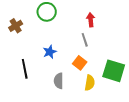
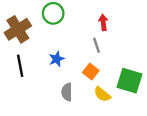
brown cross: (16, 26) -> (18, 29), size x1.6
black line: (25, 69) -> (20, 66), moved
yellow semicircle: (90, 83) -> (102, 94), turned 119

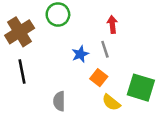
blue star: (57, 59) -> (80, 54), moved
gray semicircle: (67, 92) -> (59, 101), moved

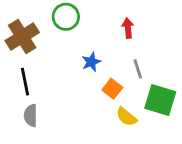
gray line: (105, 49) -> (138, 69), moved
gray semicircle: (59, 101) -> (31, 115), moved

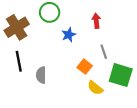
blue star: (91, 62) -> (69, 35), moved
gray semicircle: (31, 115) -> (41, 75), moved

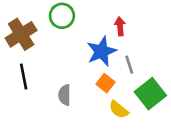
blue star: (69, 35) -> (102, 51), moved, size x1.6
gray semicircle: (41, 75) -> (65, 95), moved
green square: (121, 75) -> (150, 94), turned 35

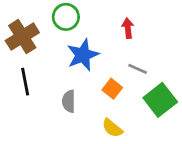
blue star: (102, 51) -> (83, 55), moved
gray line: (129, 65) -> (138, 69), turned -48
yellow semicircle: (119, 109) -> (112, 128), moved

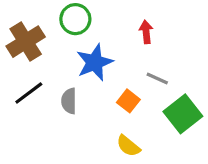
black line: (25, 82) -> (29, 93), turned 64
gray semicircle: (69, 101) -> (69, 101), moved

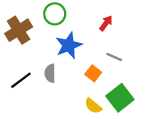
red arrow: (146, 32) -> (106, 23), turned 42
black line: (29, 93) -> (21, 80), moved
green square: (183, 114) -> (120, 98), moved

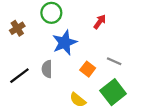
brown cross: (19, 30) -> (17, 28), size x0.6
gray line: (114, 57) -> (114, 61), moved
yellow semicircle: (93, 106) -> (78, 100), moved

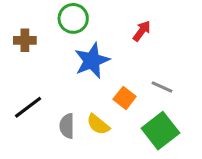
brown cross: (17, 28) -> (25, 40), turned 32
gray semicircle: (47, 69) -> (67, 126), moved
yellow semicircle: (78, 100) -> (98, 124), moved

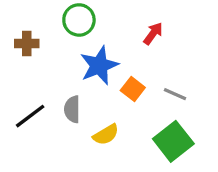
orange square: (125, 98) -> (133, 89), moved
yellow semicircle: (98, 124) -> (106, 135), turned -70
gray semicircle: (67, 126) -> (72, 109), moved

